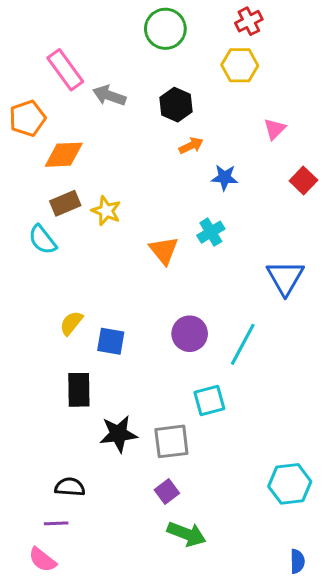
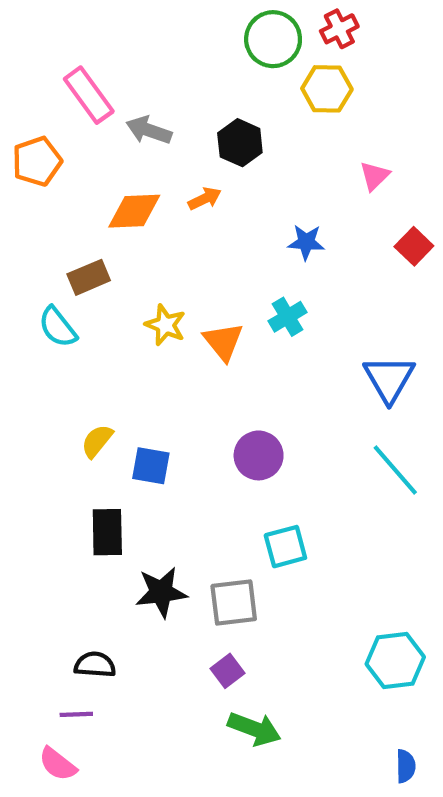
green circle: (165, 29) -> (273, 39), moved
orange arrow: (191, 146) -> (205, 199), moved
orange diamond: (64, 155) -> (134, 211), moved
yellow star: (106, 211) -> (165, 325), moved
cyan line: (243, 344) -> (395, 470), moved, turned -69

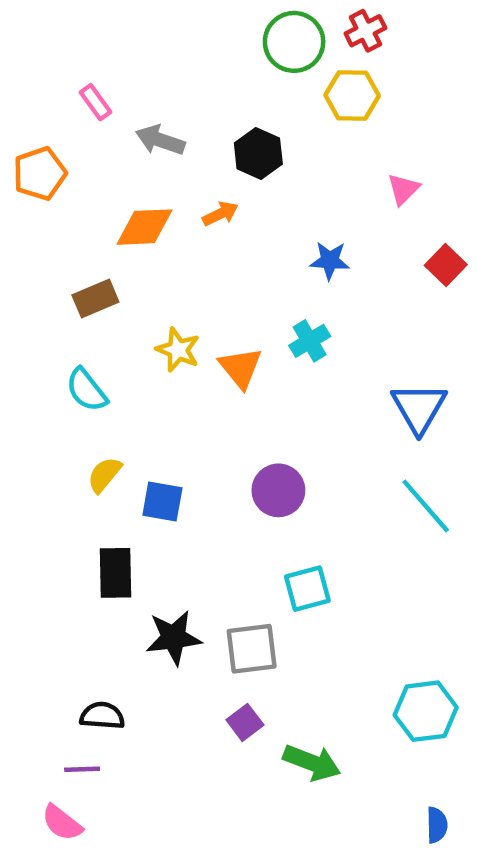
pink rectangle: (89, 95) -> (95, 102), size x0.6
cyan semicircle: (58, 327) -> (87, 390), moved
green arrow: (254, 729) -> (312, 763), moved

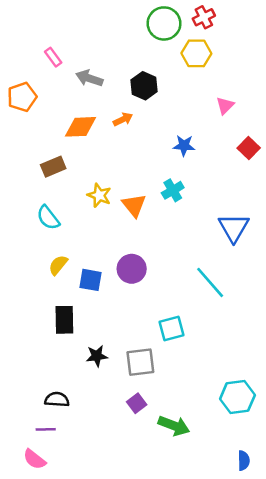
purple circle: (278, 490) -> (132, 269), moved
cyan line: (426, 506) -> (210, 282), moved
black star: (174, 638) -> (97, 356), size x0.7

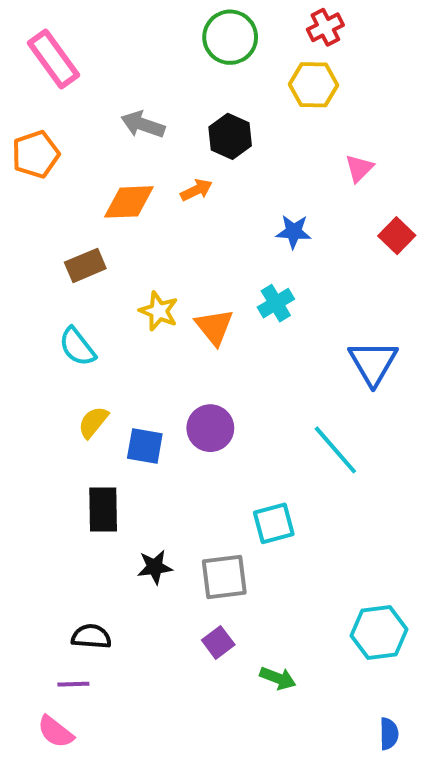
green circle: (164, 23) -> (230, 37), moved
pink rectangle: (53, 57) -> (54, 59), moved, size x1.8
green arrow: (174, 426) -> (278, 678), size x0.7

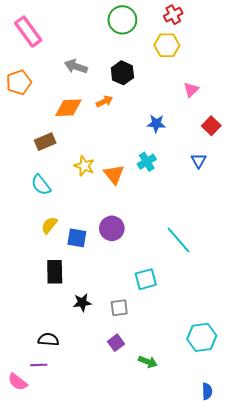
blue triangle: (373, 363) -> (199, 161), moved, size x0.6
gray square: (224, 577) -> (119, 308), size x0.7
pink semicircle: (56, 732) -> (18, 382), moved

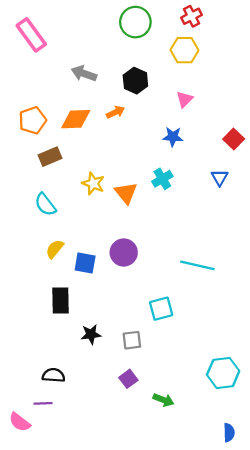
orange pentagon: (19, 82) -> (32, 120), moved
pink triangle: (191, 90) -> (185, 99), moved
cyan line: (179, 240) -> (197, 265), turned -36

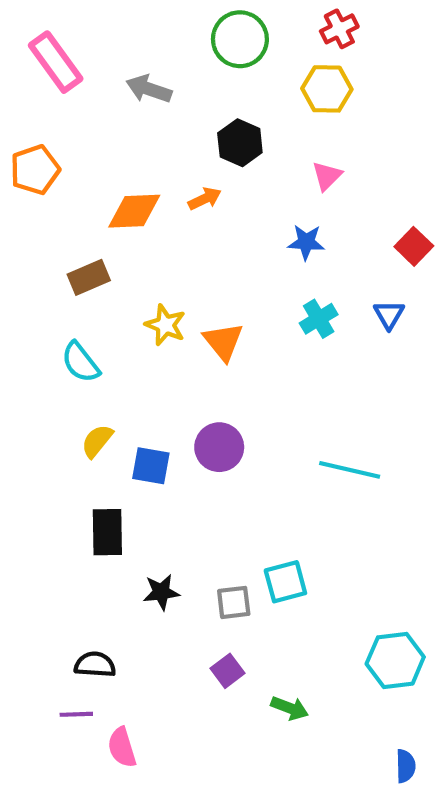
gray arrow: (84, 74) -> (149, 89), moved
orange pentagon: (32, 120) -> (35, 170), moved
cyan cross: (162, 179) -> (319, 319), moved
cyan square: (161, 309) -> (285, 582), moved
pink semicircle: (20, 422) -> (122, 747), moved, turned 35

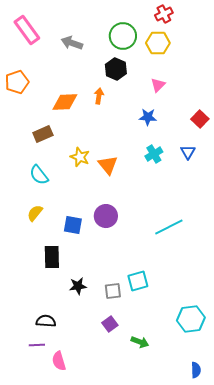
green circle: (240, 39) -> (123, 36), moved
orange arrow: (205, 199) -> (99, 96), turned -56
yellow semicircle: (97, 441) -> (35, 213), moved
cyan line: (350, 470) -> (169, 227), turned -40

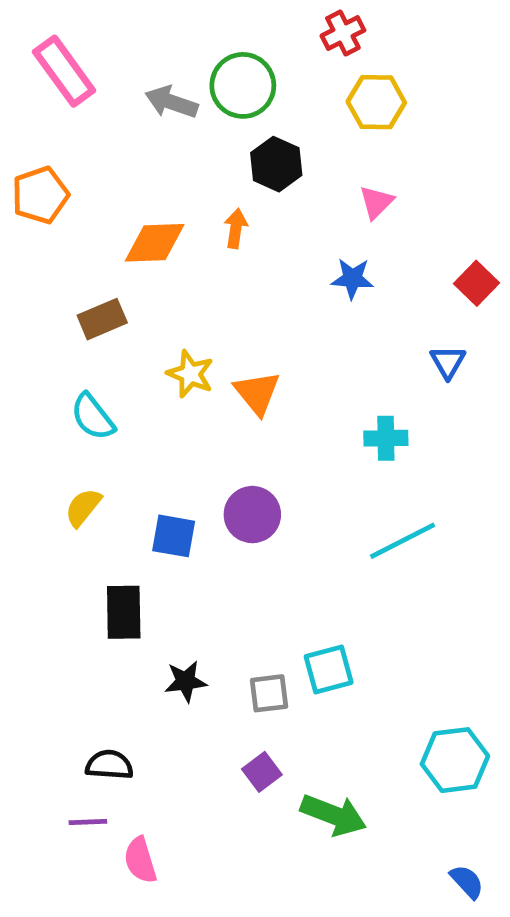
red cross: (164, 14) -> (343, 33), moved
green circle: (123, 36) -> (243, 85), moved
cyan cross: (154, 154) -> (386, 438), moved, turned 30
green arrow: (140, 342) -> (333, 815), size x1.5
blue semicircle: (196, 370) -> (467, 882), turned -42

